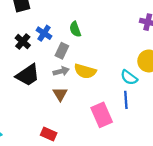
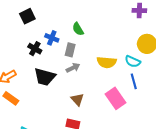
yellow semicircle: (85, 71) -> (107, 62), moved
black trapezoid: (28, 75) -> (45, 77), turned 60
brown triangle: (60, 94) -> (77, 99), moved

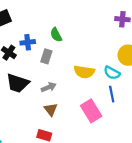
blue cross: (52, 38) -> (28, 42), turned -32
gray arrow: (73, 68) -> (49, 87), moved

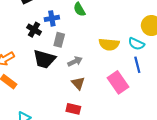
gray rectangle: (46, 56) -> (59, 40), moved

